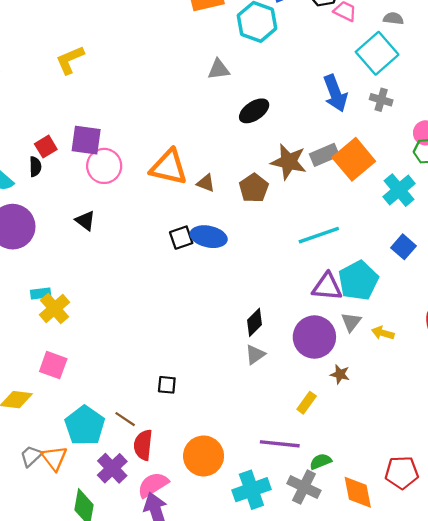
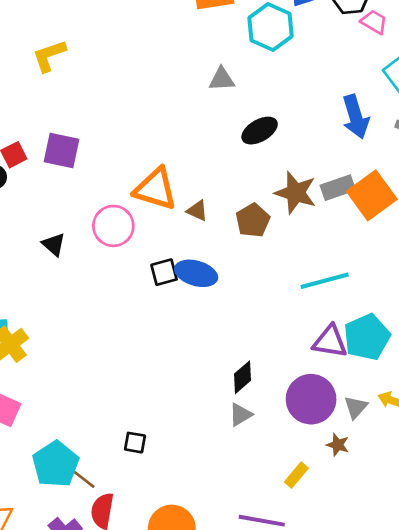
pink circle: (104, 166) -> (113, 226), moved
gray triangle: (351, 322) -> (356, 407), moved
cyan pentagon: (85, 426) -> (56, 464), moved

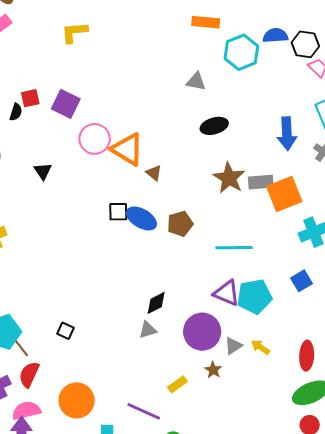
brown pentagon: (253, 220) -> (180, 224), moved
pink circle: (113, 226) -> (95, 139), moved

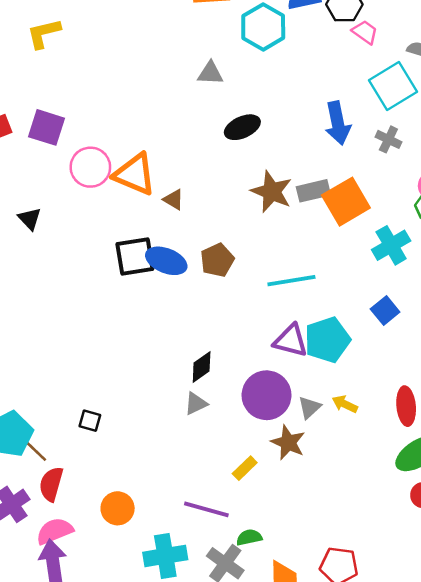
black square: (118, 212) -> (135, 257), size x1.5
brown star: (213, 370) -> (288, 443), size x1.5
orange circle: (77, 400) -> (118, 508), size x0.7

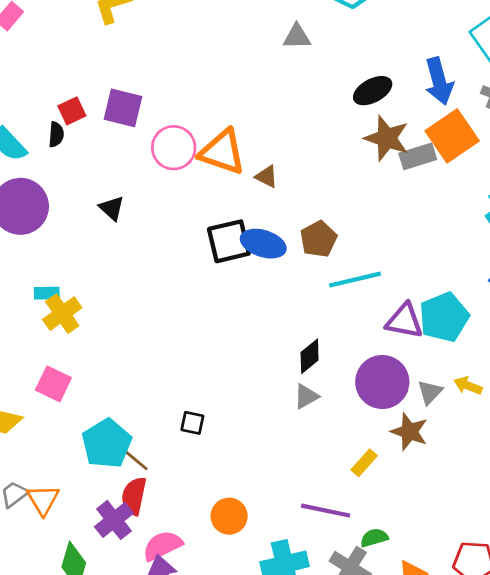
black ellipse: (242, 127) -> (373, 91), moved
brown star: (272, 192) -> (387, 138), moved
orange square: (346, 202) -> (452, 136), moved
cyan line: (291, 281) -> (355, 280), moved
red semicircle: (51, 484) -> (134, 496), moved

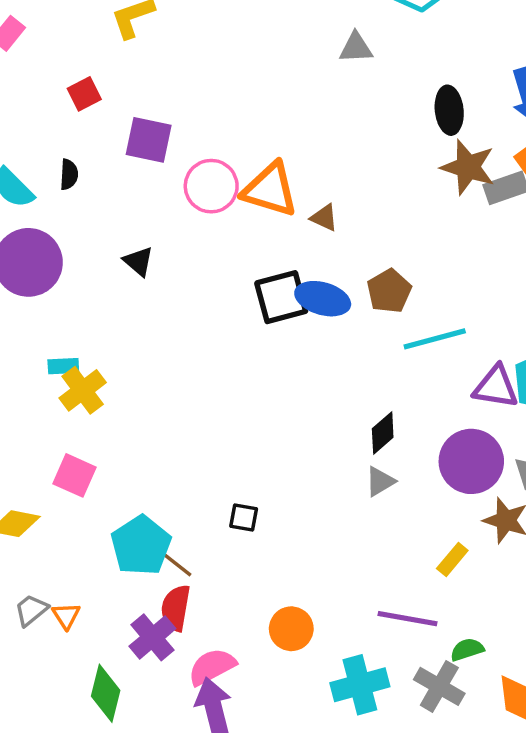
black ellipse: (373, 91) -> (449, 110), turned -66
red square: (72, 111) -> (84, 94), moved
orange triangle: (43, 500) -> (66, 616), size x0.7

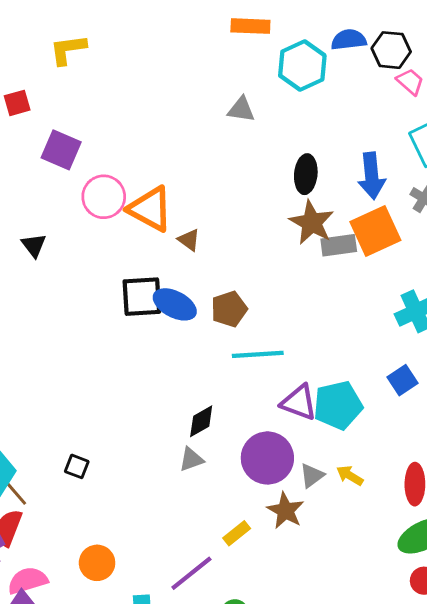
purple line: (408, 619) -> (191, 573), turned -60

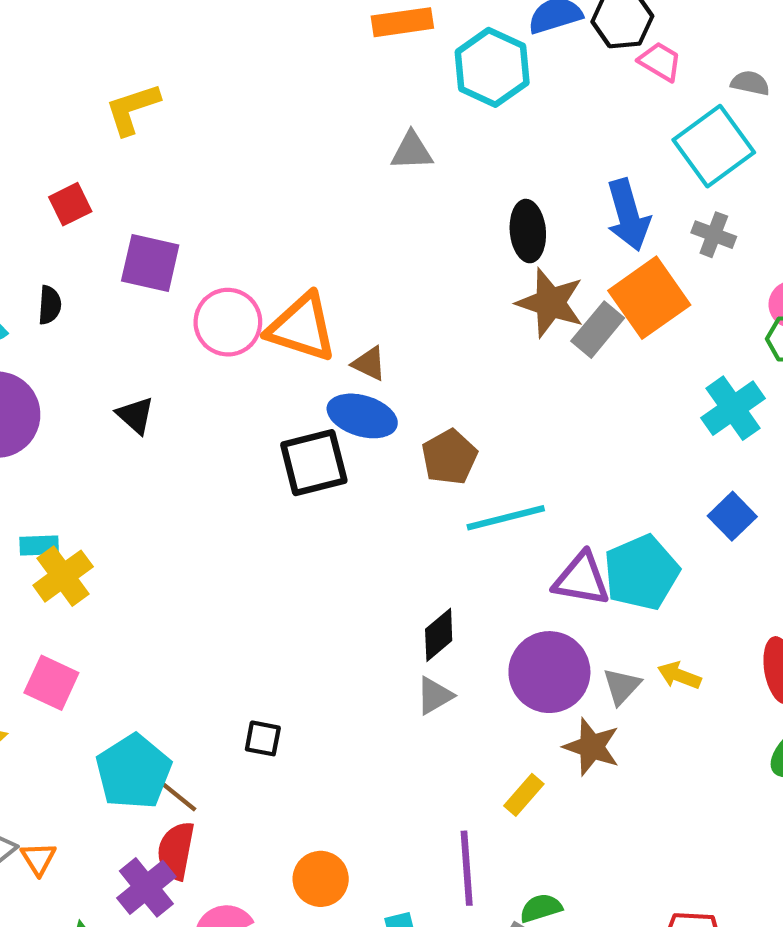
gray rectangle: (339, 245) -> (598, 330), turned -32
blue ellipse: (175, 304) -> (362, 416), moved
purple line: (191, 573) -> (467, 868), turned -45

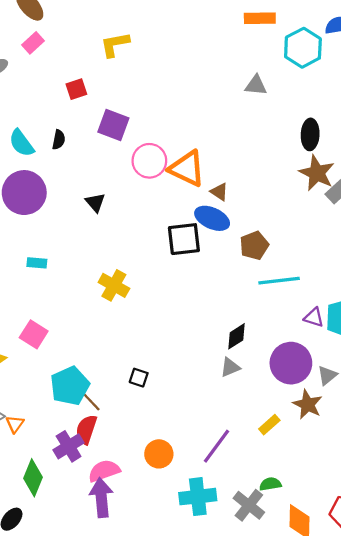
yellow cross: (63, 576) -> (114, 285), moved, turned -32
purple triangle: (581, 579) -> (314, 317), size x0.7
purple line: (467, 868) -> (216, 446), moved, turned 33

